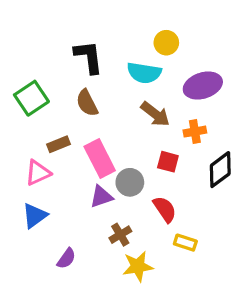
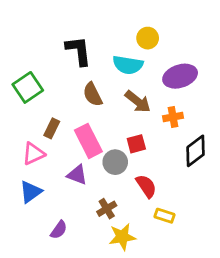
brown semicircle: (87, 103) -> (93, 94), moved
brown rectangle: (58, 144) -> (52, 128), turned -42
red square: (168, 162) -> (136, 144), moved, turned -30
purple triangle: (101, 197) -> (77, 175), moved, turned 40

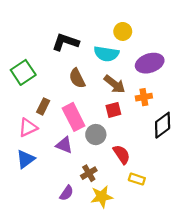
black L-shape: (79, 51) -> (65, 42), turned -64
red square: (136, 144) -> (113, 110), moved
purple semicircle: (59, 230) -> (67, 193), moved

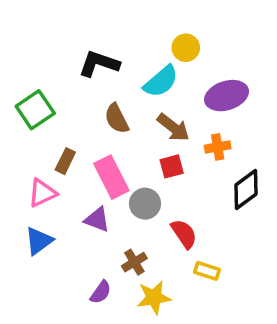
cyan semicircle: (106, 54) -> (161, 81), turned -50

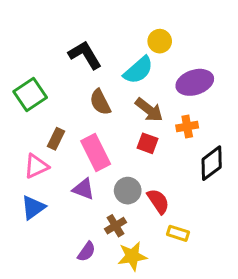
black L-shape: (99, 64) -> (85, 55), turned 40
red square: (172, 166) -> (147, 143), turned 35
gray circle: (145, 204) -> (128, 191), moved

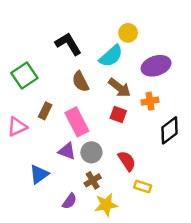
pink triangle: (36, 166) -> (17, 127), moved
gray circle: (128, 191) -> (91, 152), moved
blue triangle: (33, 207) -> (39, 174), moved

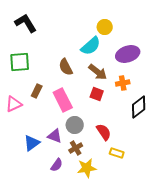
black L-shape: (68, 44) -> (26, 23), moved
green square: (24, 76) -> (20, 62), turned 30
purple triangle: (67, 151) -> (55, 136), moved

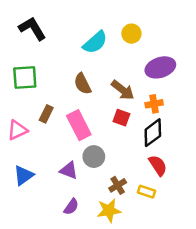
cyan semicircle: (91, 46) -> (95, 42), moved
black diamond: (139, 107) -> (153, 133), moved
red semicircle: (104, 132) -> (158, 165), moved
blue triangle: (32, 143) -> (24, 175), moved
brown cross: (76, 148) -> (118, 185), moved

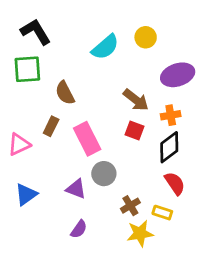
green square: (25, 77) -> (27, 69), moved
brown semicircle: (83, 84) -> (65, 93), moved
yellow star: (109, 210) -> (140, 233), moved

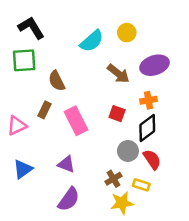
brown arrow: (136, 100) -> (118, 74), moved
gray circle: (104, 174) -> (128, 151), moved
purple semicircle: (79, 229) -> (69, 199), size x1.5

